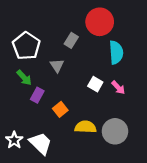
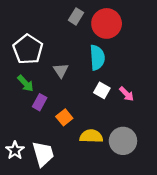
gray rectangle: (71, 40) -> (76, 16), moved
cyan semicircle: (116, 52) -> (97, 58), moved
white trapezoid: (41, 143) -> (43, 154), turned 30

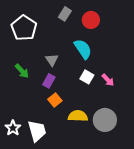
red circle: (107, 23) -> (91, 20), size x0.7
white pentagon: (28, 49) -> (24, 28), moved
cyan semicircle: (97, 58) -> (83, 49), turned -30
purple rectangle: (40, 102) -> (49, 81), moved

